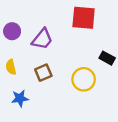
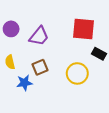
red square: (84, 18) -> (83, 29), moved
blue star: (20, 98) -> (24, 83), moved

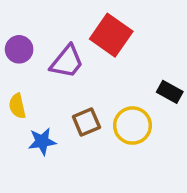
red square: (83, 29) -> (111, 35), moved, turned 30
brown square: (40, 67) -> (86, 122), moved

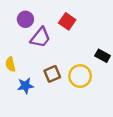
red square: (111, 35) -> (67, 21), size x0.7
purple circle: (19, 49) -> (25, 19), moved

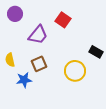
purple circle: (25, 19) -> (15, 14), moved
brown square: (52, 74) -> (39, 64), moved

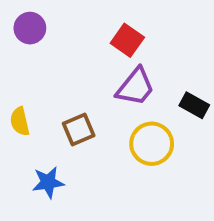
purple trapezoid: (38, 35) -> (135, 87), moved
blue star: (24, 80) -> (48, 182), moved

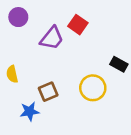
purple trapezoid: (135, 87) -> (52, 38), moved
brown square: (79, 130) -> (48, 92), moved

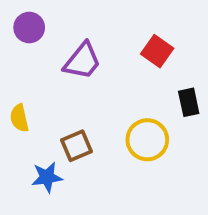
red square: (78, 25) -> (157, 51), moved
black rectangle: (119, 64) -> (189, 102), turned 49

